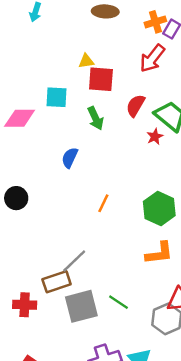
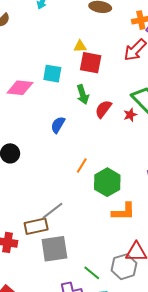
red semicircle: (136, 105) -> (103, 109), moved
green hexagon: (159, 209) -> (107, 182), moved
green line: (118, 302) -> (92, 273), moved

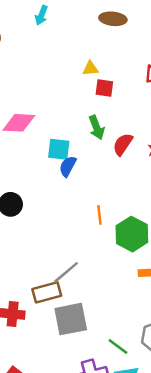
red square: (91, 63) -> (104, 88), size x0.7
cyan square: (52, 74) -> (59, 149), moved
orange line: (82, 165) -> (99, 215), turned -35

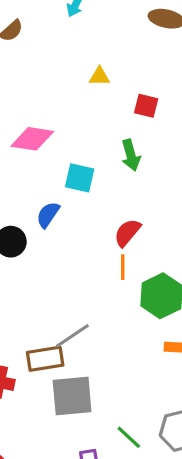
yellow triangle: (90, 69) -> (99, 76), moved
red semicircle: (123, 144) -> (127, 233), moved
blue semicircle: (68, 166) -> (48, 215), moved

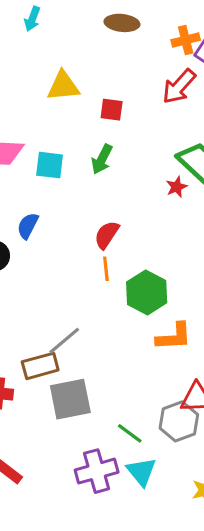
yellow triangle: (99, 76) -> (63, 86), size x1.6
green arrow: (131, 155) -> (102, 159), turned 48
cyan square: (80, 178) -> (50, 165), moved

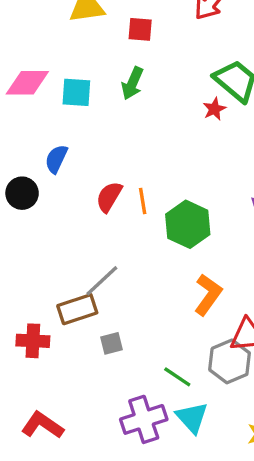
red semicircle: (107, 235) -> (109, 197), moved
orange L-shape: (174, 337) -> (208, 295), moved, turned -48
gray square: (70, 399) -> (111, 343), size x0.5

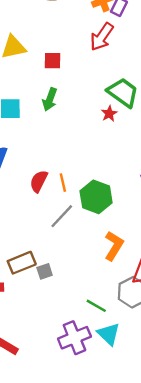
gray line: (102, 281) -> (62, 216), moved
gray square: (111, 343) -> (45, 271), moved

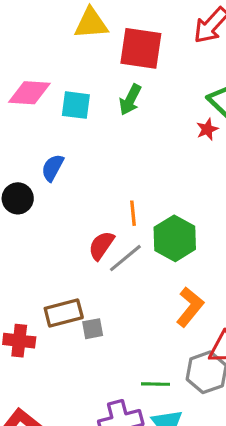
red square: (52, 61) -> (141, 48), size x1.8
red semicircle: (39, 181) -> (101, 245), moved
green line: (96, 306) -> (156, 384), turned -36

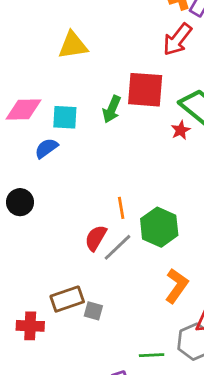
red square: (141, 48) -> (145, 90), moved
blue semicircle: (53, 168) -> (46, 148), moved, turned 30
gray square: (93, 329) -> (93, 311), turned 30

